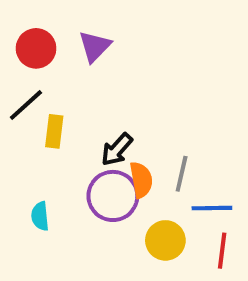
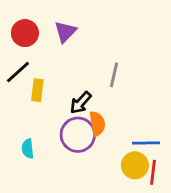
gray line: (182, 174) -> (114, 75), moved
yellow circle: (165, 240) -> (135, 165), moved

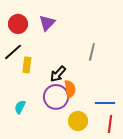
gray line: (114, 75) -> (92, 52), moved
cyan semicircle: (28, 149) -> (20, 107), turned 32
yellow circle: (135, 165) -> (78, 121), moved

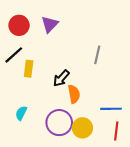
purple circle: (56, 97) -> (59, 123), moved

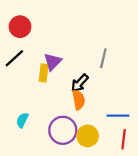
purple triangle: (50, 24) -> (53, 62), moved
yellow rectangle: (29, 69) -> (44, 73), moved
black arrow: (61, 78) -> (80, 83), moved

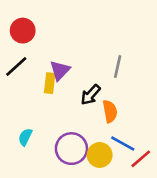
orange semicircle: (79, 100) -> (110, 111), moved
blue line: (118, 116) -> (123, 143), moved, turned 30
red line: (124, 139) -> (141, 159), turned 42

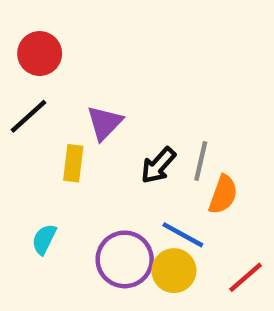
gray line: (118, 66) -> (201, 161), moved
yellow rectangle: (50, 83) -> (73, 163), moved
orange semicircle: (110, 111) -> (223, 195), moved, turned 30
blue line: (123, 143) -> (183, 235), moved

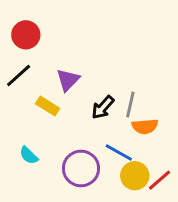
yellow rectangle: (73, 163) -> (48, 106), turned -65
orange semicircle: (223, 195) -> (145, 126), turned 65
cyan semicircle: (44, 239) -> (29, 155), turned -72
yellow circle: (174, 271) -> (135, 176), moved

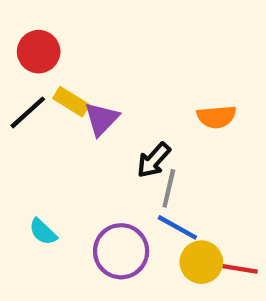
gray line: (130, 105) -> (169, 188), moved
yellow rectangle: (48, 106) -> (71, 102), moved
orange semicircle: (145, 126) -> (217, 117), moved
red line: (159, 180) -> (238, 269), turned 50

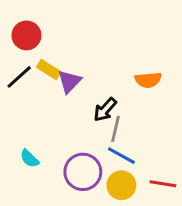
yellow circle: (201, 262) -> (121, 185), moved

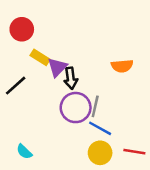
black line: (19, 77) -> (16, 86), moved
black arrow: (105, 110) -> (71, 78), moved, turned -50
cyan semicircle: (29, 159) -> (24, 152), moved
purple circle: (83, 172) -> (76, 108), moved

